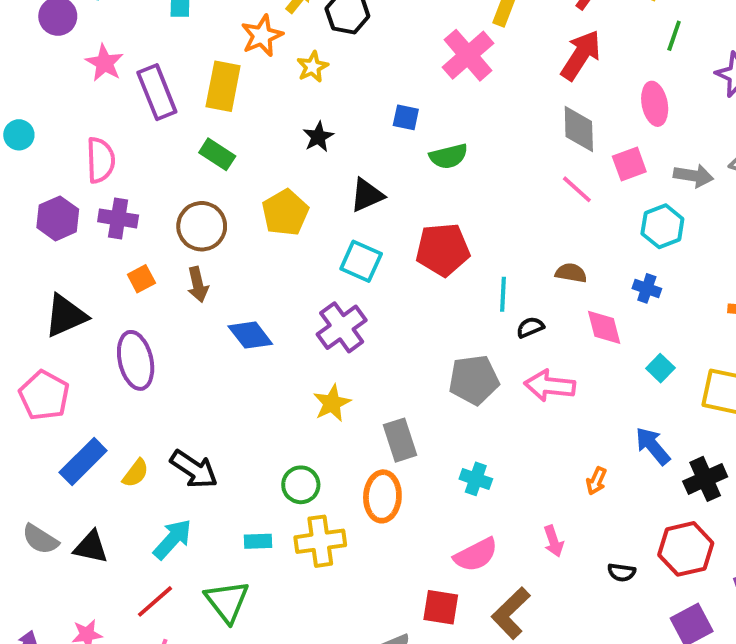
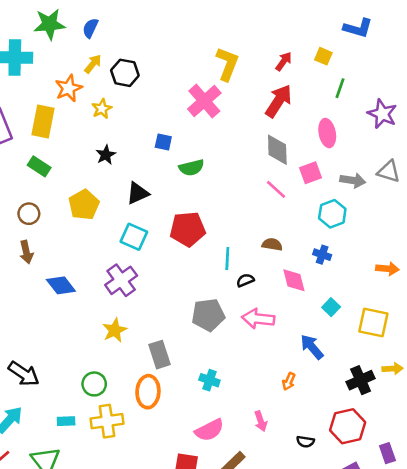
brown circle: (202, 226) -> (29, 214), size x0.7
blue arrow: (653, 446) -> (312, 347), moved

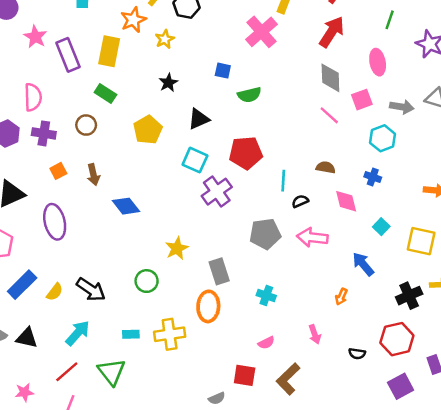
brown circle: (29, 214) -> (86, 125), moved
purple cross: (121, 280) -> (217, 192), moved
green circle: (94, 384) -> (147, 281), moved
pink semicircle: (209, 430) -> (266, 343), size x0.6

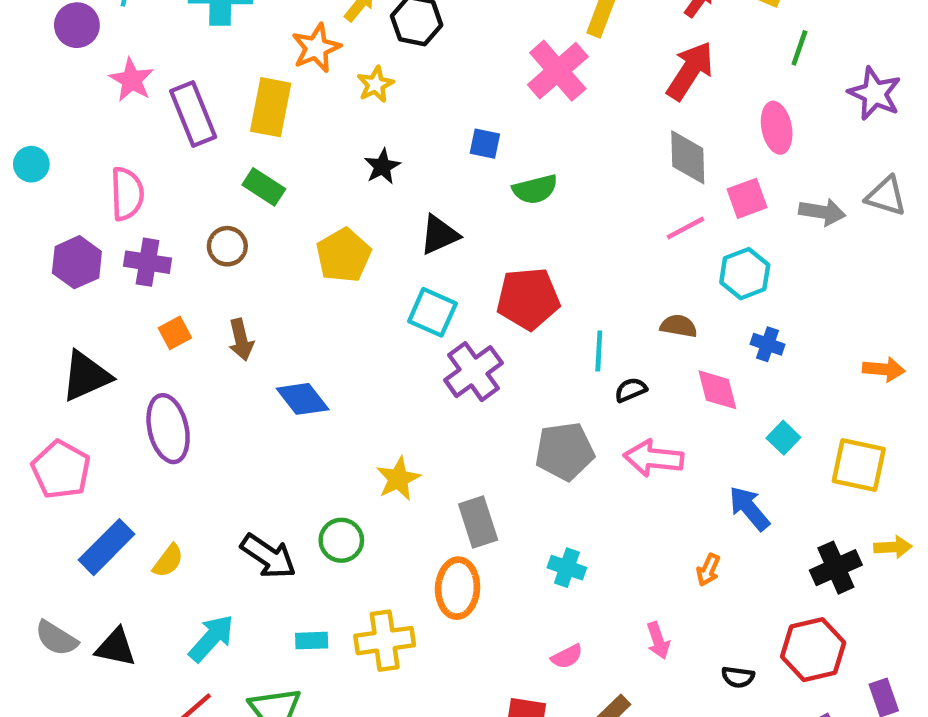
pink line: (329, 115) -> (685, 228), turned -70
cyan hexagon: (382, 138) -> (745, 274), moved
black arrow: (91, 289) -> (268, 556), moved

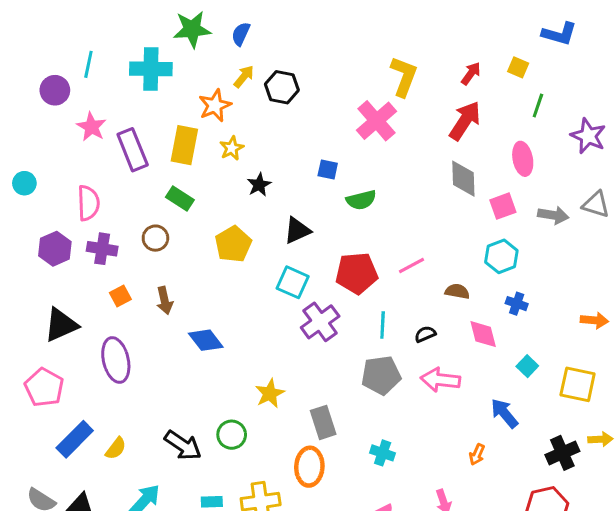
yellow star: (375, 84) -> (232, 148), moved
pink line: (685, 228) -> (411, 265), moved
cyan line: (599, 351) -> (383, 325), moved

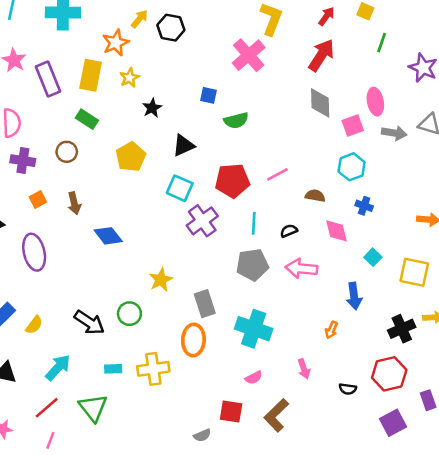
pink ellipse: (523, 159) -> (375, 102), moved
blue arrow: (504, 413) -> (354, 296), turned -148
cyan cross: (383, 453) -> (254, 329), size x1.8

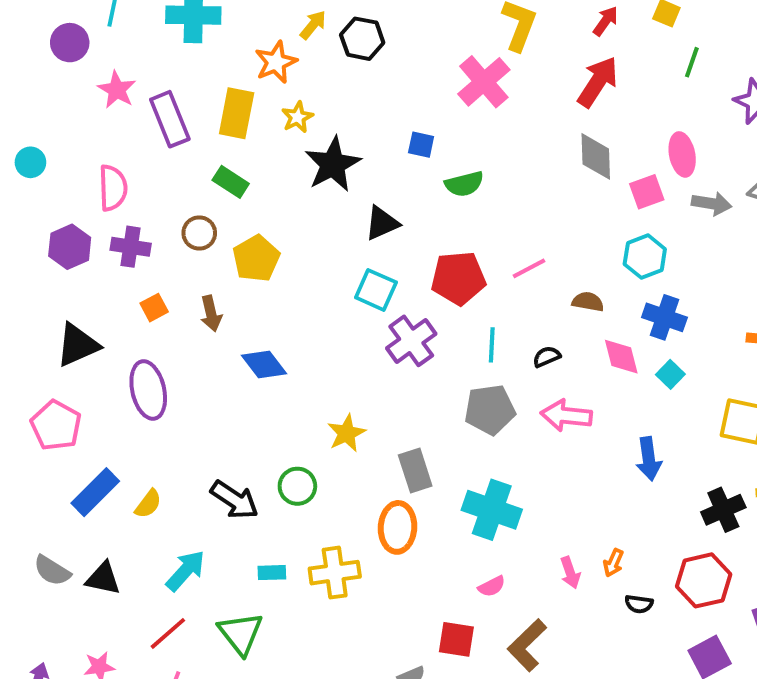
black star: (152, 108) -> (333, 164), size x1.8
yellow pentagon: (131, 157) -> (256, 259), moved
blue cross: (364, 206) -> (664, 317), size x1.5
cyan square: (373, 257) -> (670, 374), moved
orange arrow: (331, 330) -> (613, 563), moved

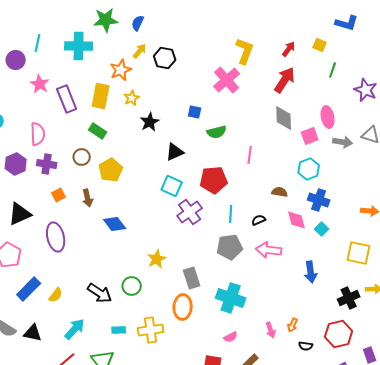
black star: (333, 164) -> (150, 122), size x0.7
pink line: (529, 268) -> (250, 155), moved, turned -54

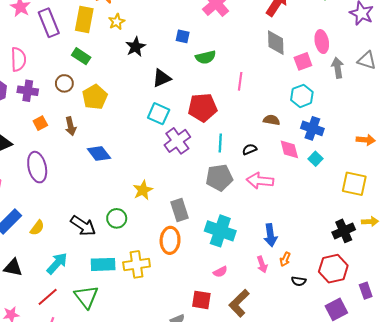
gray arrow: (343, 142) -> (337, 68), turned -108
blue arrow: (311, 272) -> (270, 235), moved
cyan rectangle: (119, 330) -> (103, 264), size x1.6

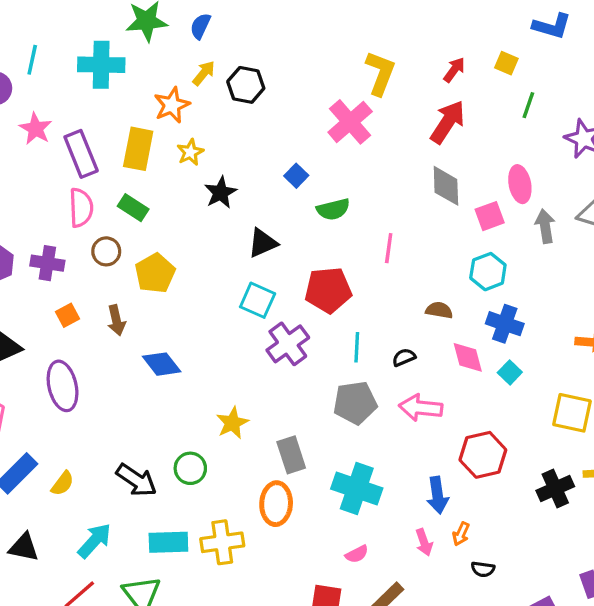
blue square: (183, 36) -> (296, 176), turned 32
pink semicircle: (18, 59) -> (81, 208), moved
red hexagon: (333, 269) -> (483, 455), moved

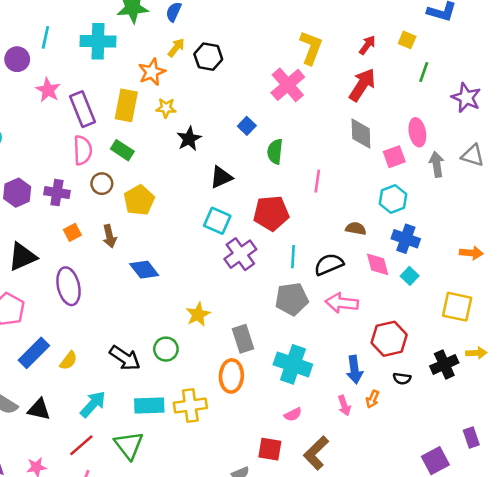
yellow star: (190, 152) -> (166, 108), turned 30
green semicircle: (333, 209) -> (275, 152), turned 110
black semicircle: (404, 357) -> (329, 264), size x1.6
black semicircle: (483, 569) -> (402, 379), moved

